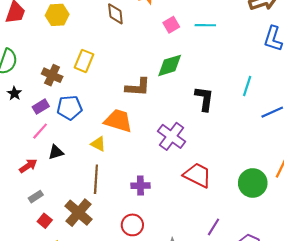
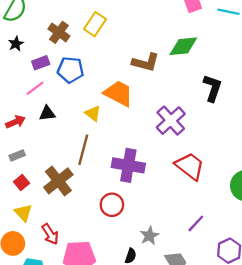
purple cross: (140, 186) -> (128, 165), size x1.6

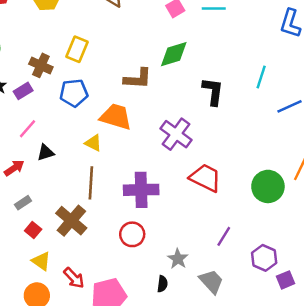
purple rectangle: (41, 63) -> (23, 91), moved
blue pentagon: (70, 70) -> (74, 93), moved

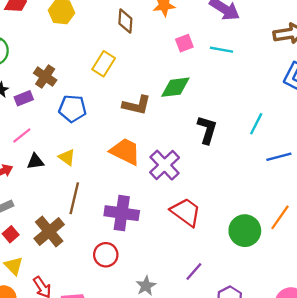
yellow rectangle: (77, 49) -> (104, 64), moved
orange trapezoid: (116, 117) -> (125, 151), moved
yellow triangle: (93, 143) -> (67, 157), moved

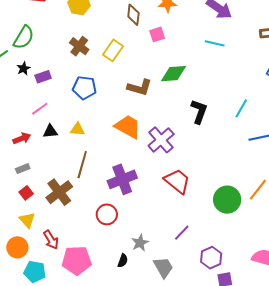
pink square: (184, 43) -> (157, 34), moved
brown cross: (45, 77) -> (79, 46), moved
yellow triangle: (67, 157) -> (78, 129), turned -35
purple cross: (122, 213) -> (122, 179), turned -32

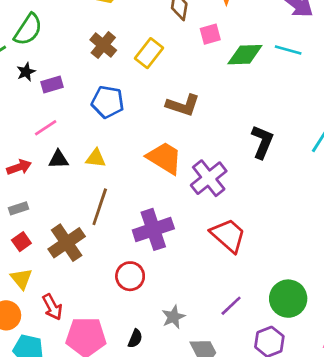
green diamond: (174, 74) -> (245, 55), moved
green circle: (227, 200) -> (288, 299), moved
black semicircle: (123, 261) -> (135, 339), moved

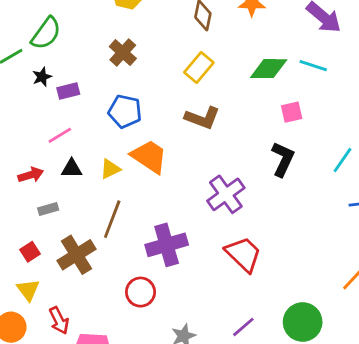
pink square: (210, 34) -> (292, 112), moved
yellow rectangle: (149, 53) -> (199, 67), moved
yellow triangle: (96, 158) -> (110, 169), turned -35
orange trapezoid: (164, 158) -> (149, 157), moved
gray rectangle: (18, 208) -> (48, 209), moved

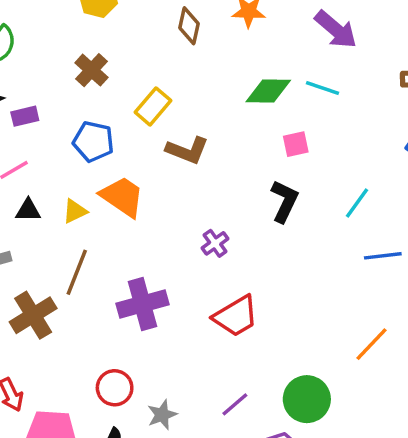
yellow rectangle: (199, 67) -> (153, 106), moved
purple cross: (226, 194) -> (215, 243), size x0.6
red trapezoid: (243, 254) -> (236, 316), turned 105
red circle: (141, 292) -> (115, 388), moved

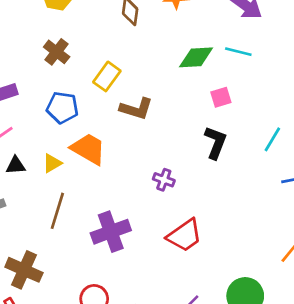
purple cross: (215, 243) -> (164, 180), turned -30
brown cross: (33, 315) -> (24, 270), moved, turned -30

